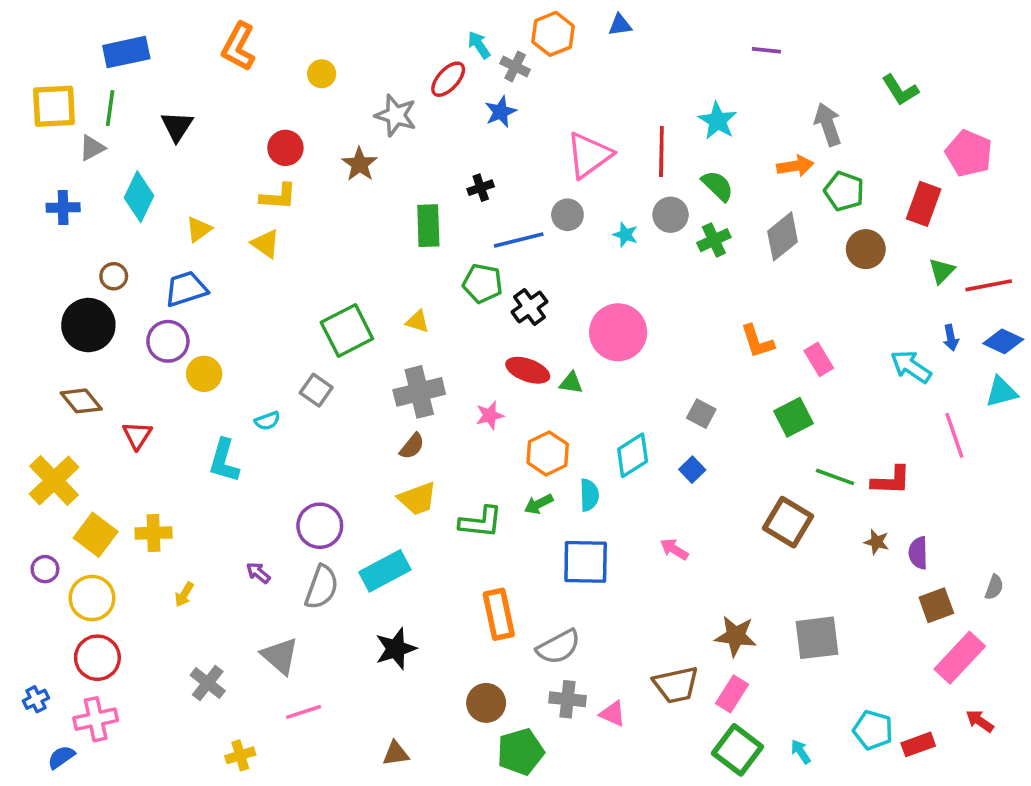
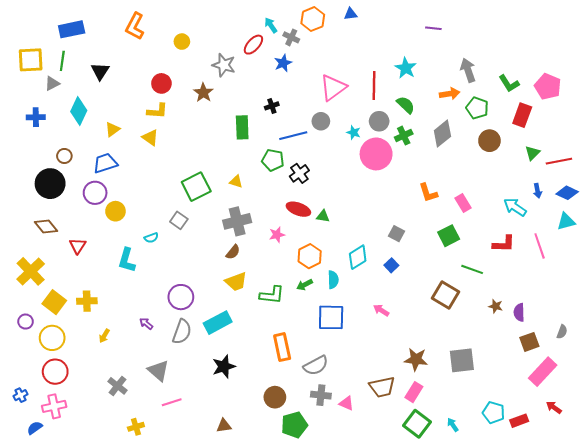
green L-shape: (900, 90) -> (509, 83), moved
pink circle: (618, 332) -> (376, 154), moved
red L-shape: (891, 481) -> (504, 244), moved

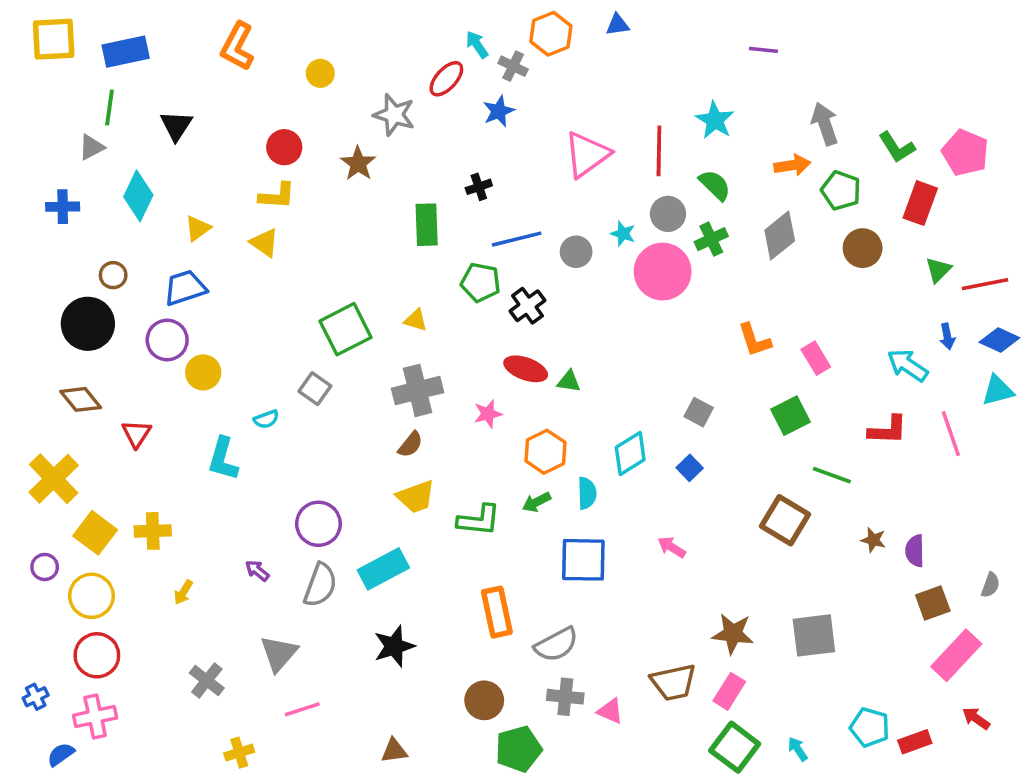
yellow square: (31, 60) -> (54, 39), moved
gray circle: (321, 121) -> (576, 252), moved
gray triangle: (158, 371) -> (279, 653), turned 30

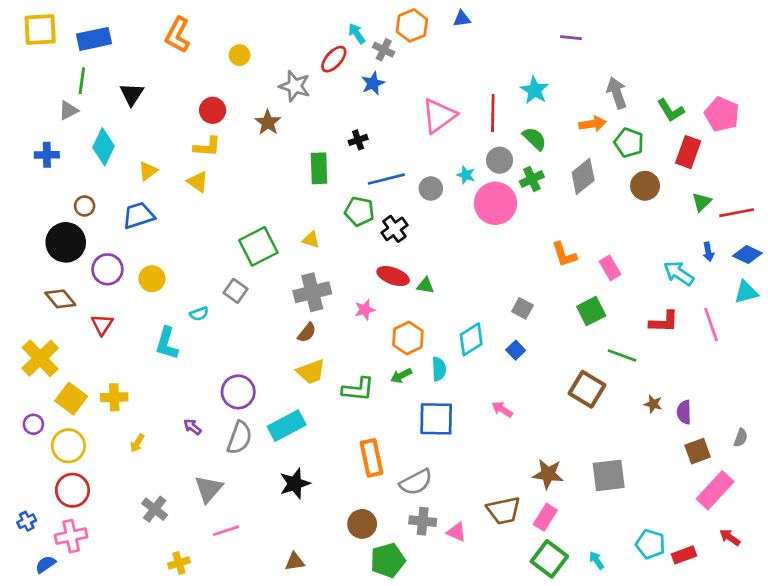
purple circle: (167, 340) -> (107, 269), moved

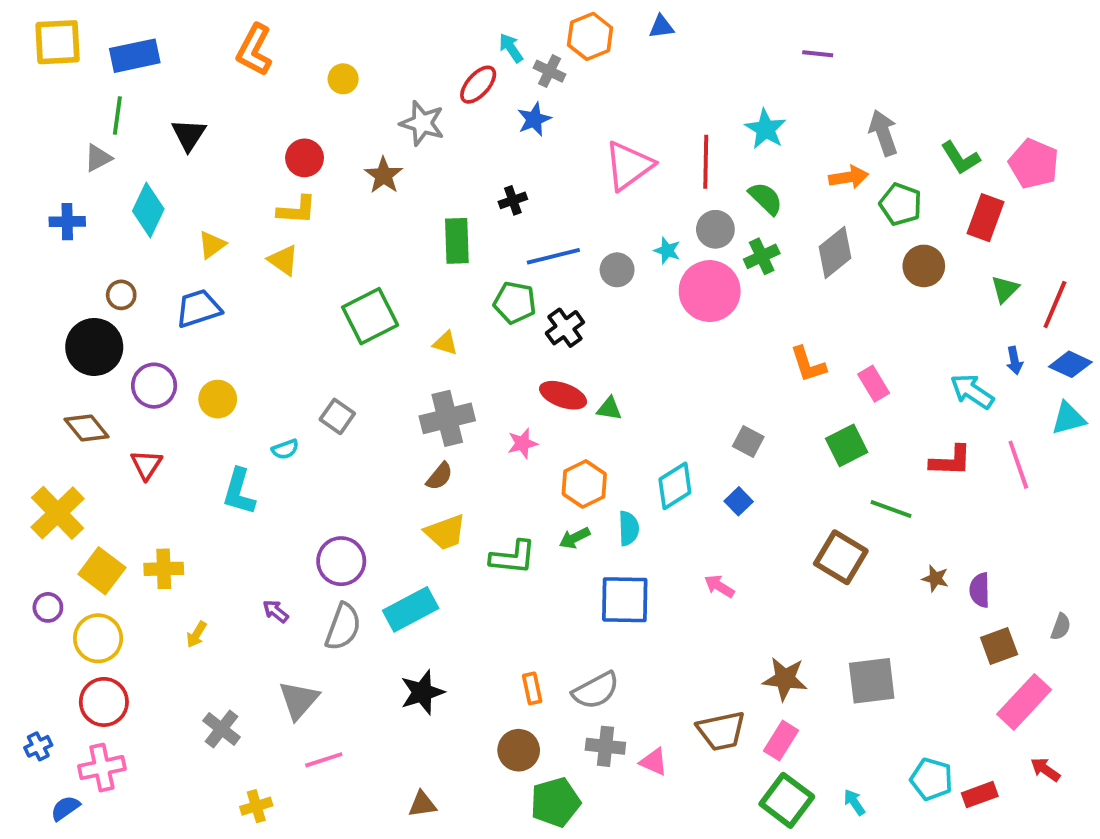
red line: (737, 213) -> (1055, 305), turned -56
green square: (258, 246) -> (370, 316), moved
orange rectangle: (372, 458) -> (532, 688), moved, size x0.6

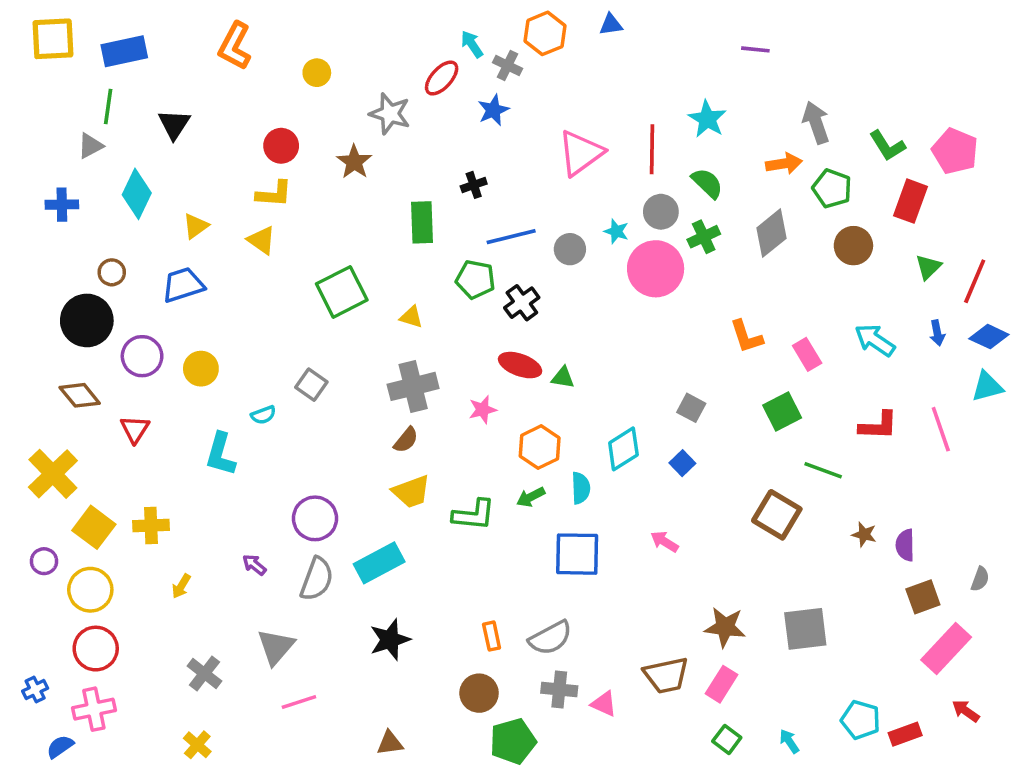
cyan arrow: (972, 391) -> (875, 340), moved
green square: (787, 800) -> (727, 739), size x0.6
yellow cross: (256, 806) -> (197, 745), moved, turned -32

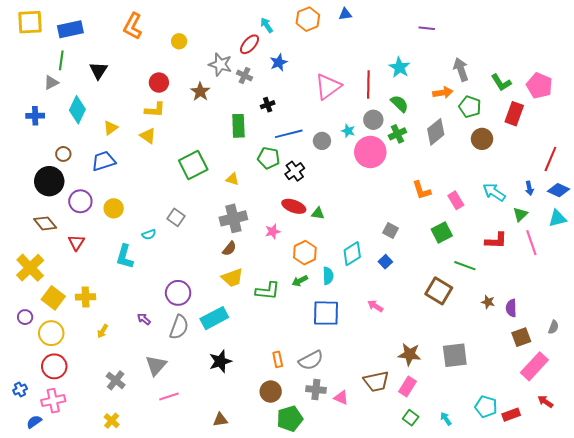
gray cross: (508, 66) -> (244, 75), moved
green triangle: (928, 267) -> (520, 214), moved

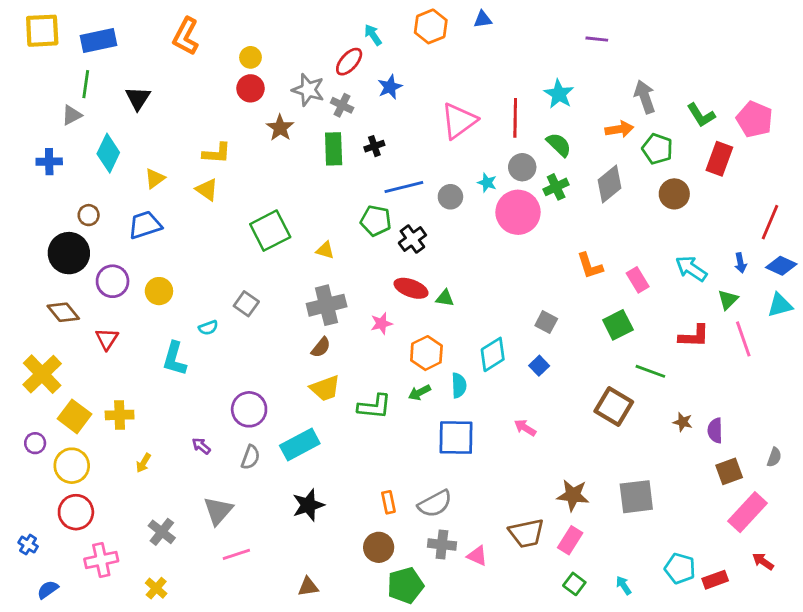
red circle: (159, 83) -> (251, 88), moved
green rectangle: (238, 126) -> (334, 149), moved
gray semicircle: (179, 327) -> (251, 457), size x0.7
blue cross: (20, 390) -> (28, 545), turned -32
pink cross: (53, 401) -> (101, 560), moved

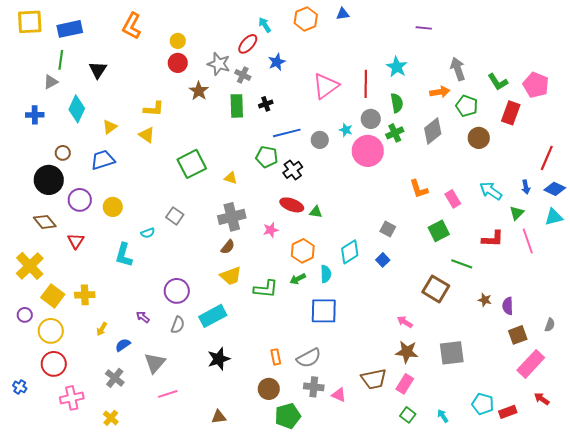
green semicircle: (559, 145) -> (397, 103), turned 36
pink arrow: (525, 428) -> (405, 322), moved
blue semicircle: (48, 590) -> (123, 345), moved

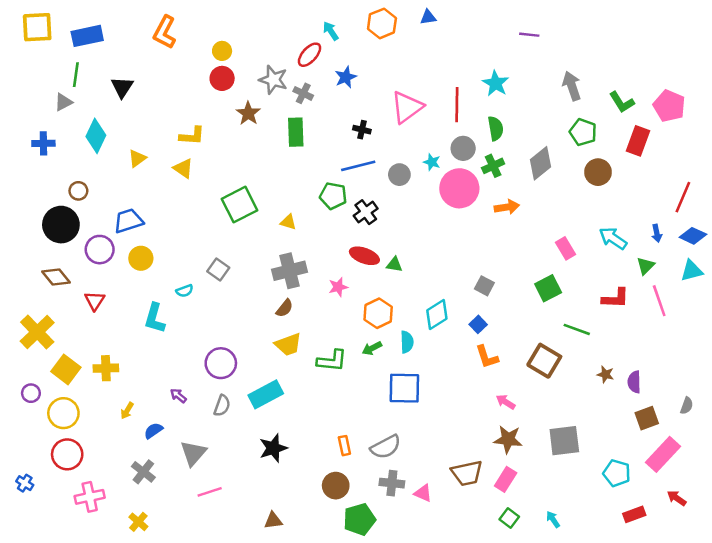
orange arrow: (440, 92) -> (507, 207), moved
black cross: (266, 104) -> (362, 130), moved, turned 32
blue trapezoid: (103, 160) -> (128, 221), moved
orange L-shape: (419, 189) -> (487, 357), moved
cyan pentagon: (483, 404) -> (617, 473), moved

